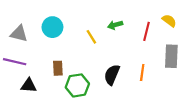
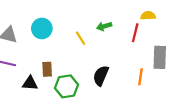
yellow semicircle: (169, 21) -> (148, 16), moved, turned -40
orange line: (142, 72) -> (141, 77), moved
black triangle: (29, 85) -> (30, 83), moved

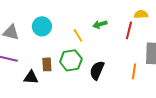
green hexagon: (67, 86) -> (71, 60), moved

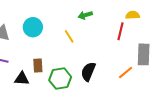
green arrow: (100, 24) -> (85, 15), moved
green hexagon: (71, 60) -> (60, 79), moved
orange line: (134, 71) -> (126, 73), turned 42

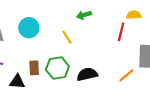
black semicircle: (88, 72) -> (87, 74), turned 54
green hexagon: (60, 79) -> (57, 68), moved

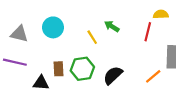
green arrow: (84, 15) -> (112, 26), moved, turned 48
black semicircle: (87, 74) -> (113, 75), turned -30

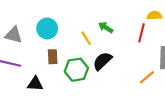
brown rectangle: (58, 69) -> (53, 57), moved
black semicircle: (113, 75) -> (102, 61), moved

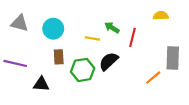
red line: (141, 33) -> (133, 37), moved
gray triangle: (14, 35) -> (20, 23), moved
yellow line: (86, 38) -> (92, 38), turned -48

